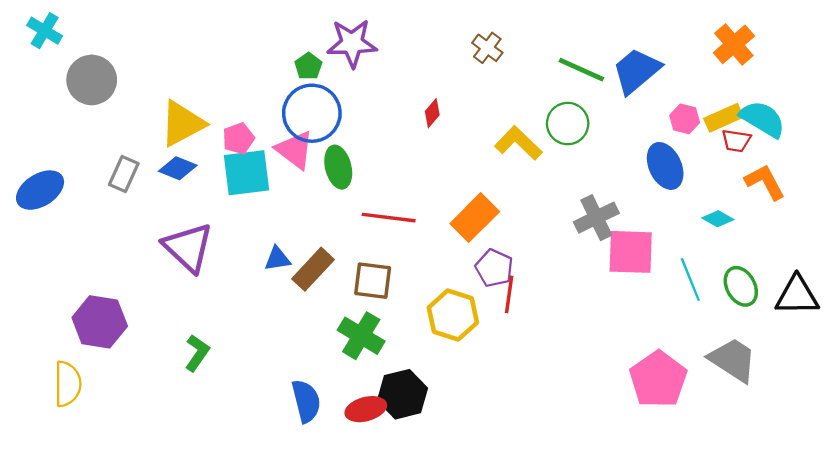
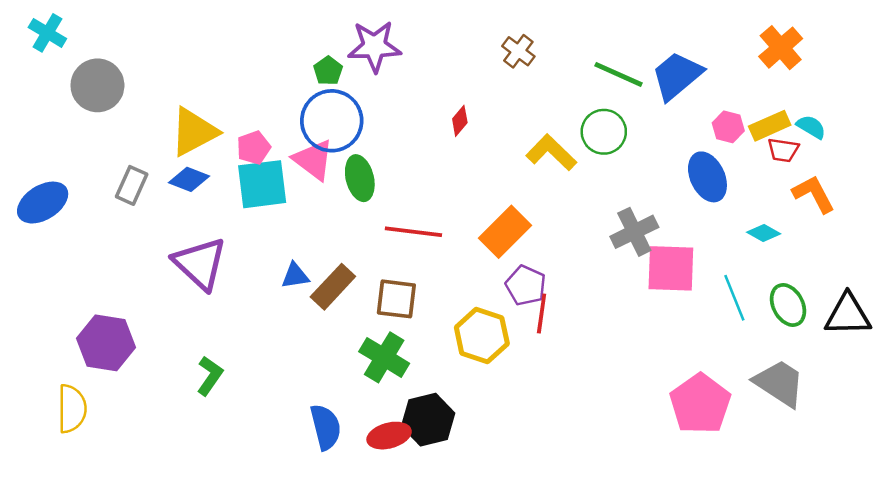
cyan semicircle: (763, 119) -> (811, 127), size x0.6

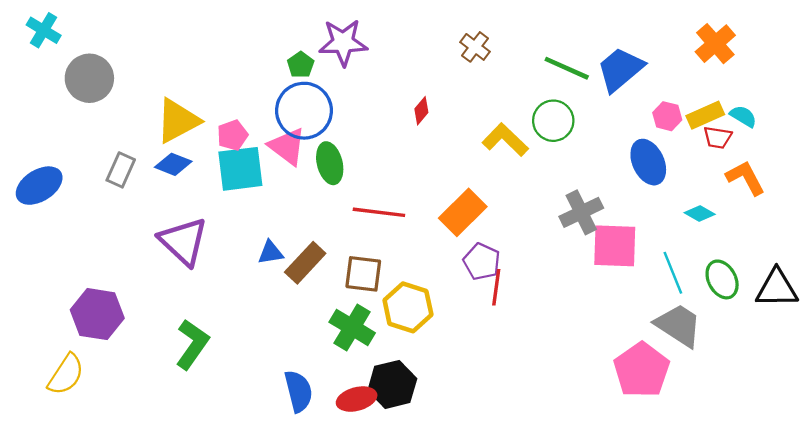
yellow hexagon: (482, 335) -> (408, 307), moved
green L-shape: (210, 376) -> (192, 344), size x1.4
gray trapezoid: (779, 383) -> (678, 325), moved
yellow semicircle: (72, 409) -> (66, 374), turned 33

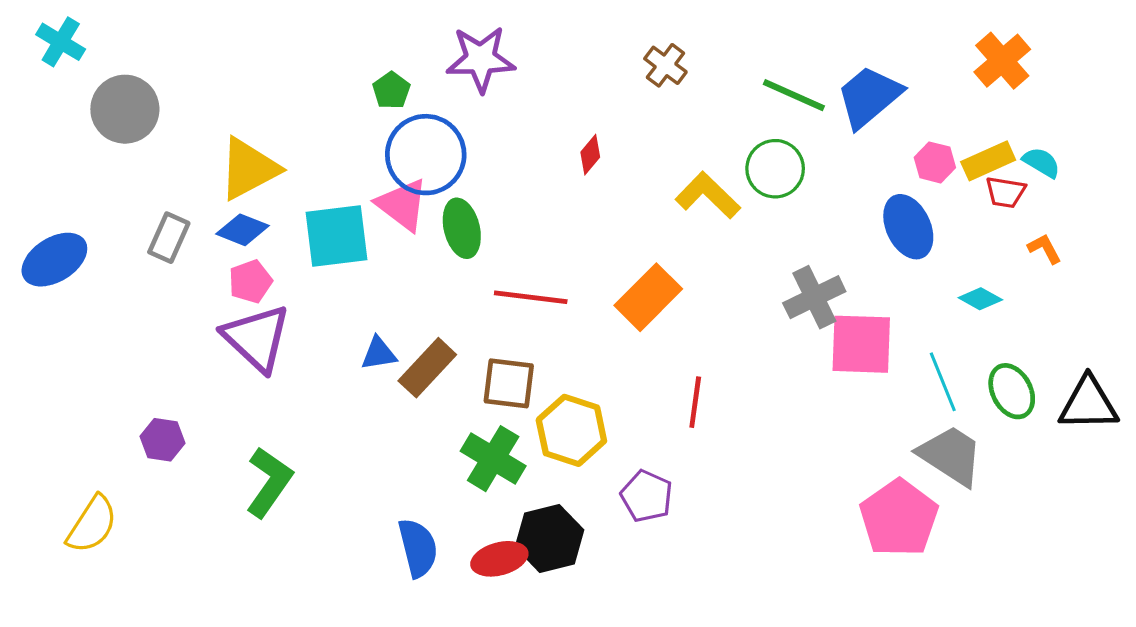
green pentagon: (301, 65) -> (391, 90), moved
pink pentagon: (232, 135) -> (250, 282), moved
orange L-shape: (746, 178) -> (1045, 249), size x0.6
purple pentagon: (482, 262) -> (647, 496), moved
purple hexagon: (97, 314) -> (163, 440), moved, size x0.6

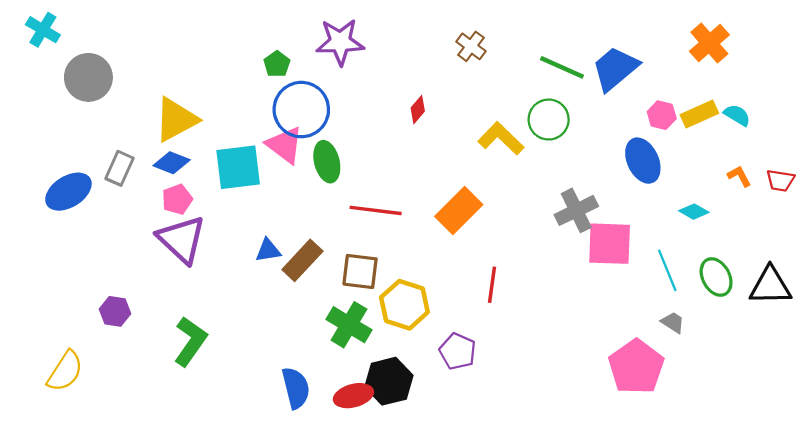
red trapezoid: (1005, 192) -> (780, 181), moved
blue ellipse: (54, 260) -> (68, 192), moved
gray trapezoid: (951, 455) -> (673, 322), size x0.5

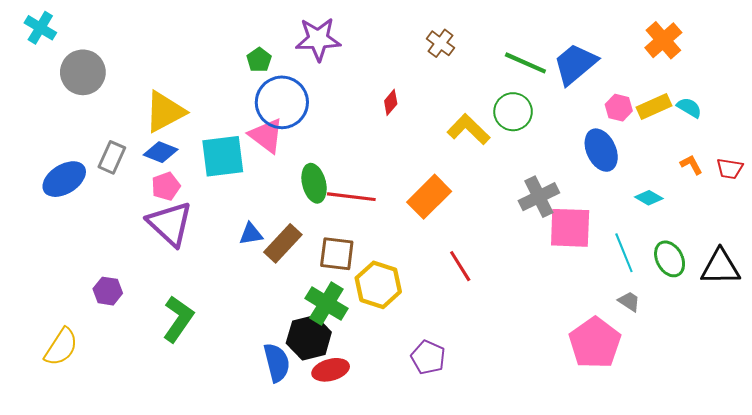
green ellipse: (327, 162) -> (314, 183), moved
red line: (492, 285) -> (460, 266), turned -40
purple pentagon: (458, 351) -> (428, 357), moved
black hexagon: (389, 381) -> (309, 338), moved

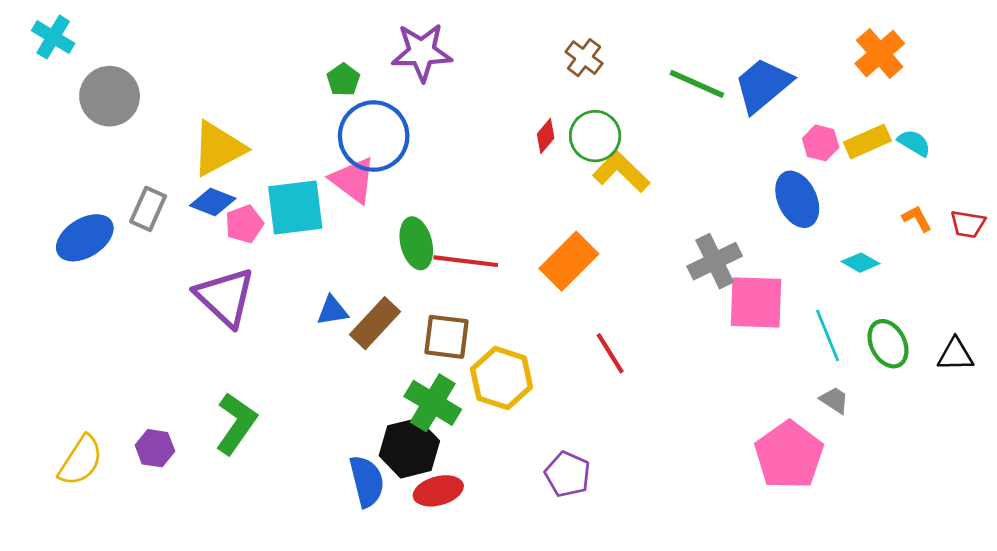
red diamond: (391, 102) -> (546, 136), moved
green circle: (513, 112) -> (595, 136), moved
pink pentagon: (166, 186) -> (244, 224), moved
black triangle: (720, 267) -> (955, 355), size x0.7
purple hexagon: (108, 291) -> (155, 448), moved

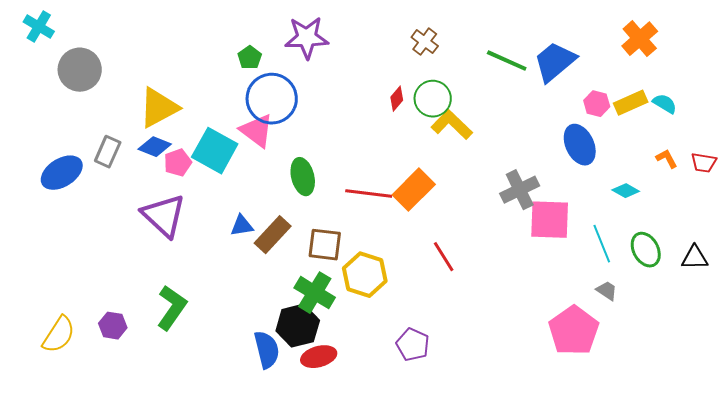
cyan square: (295, 208) -> (215, 151), turned 36
red line: (466, 261) -> (369, 194), moved

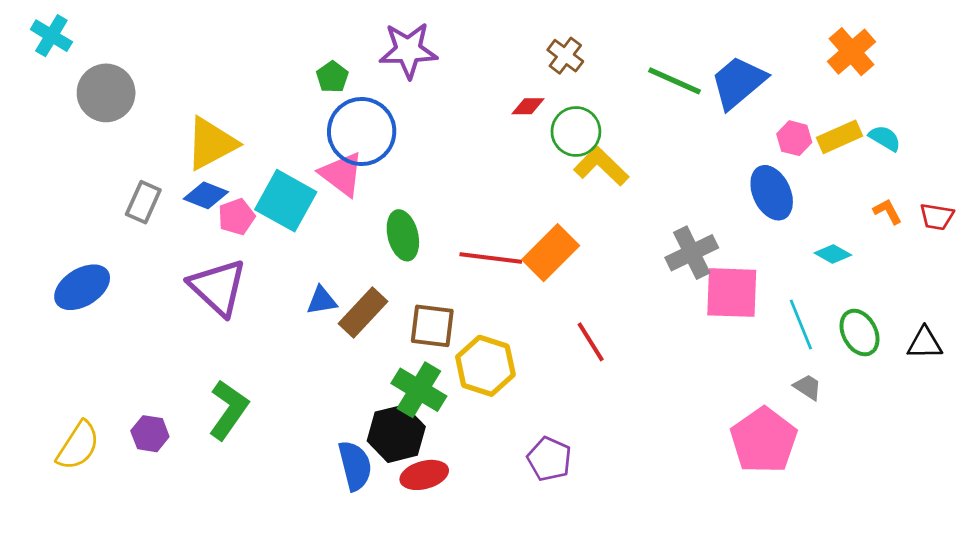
red diamond: (397, 99) -> (528, 106), moved, turned 50
blue ellipse: (62, 173) -> (82, 287), moved

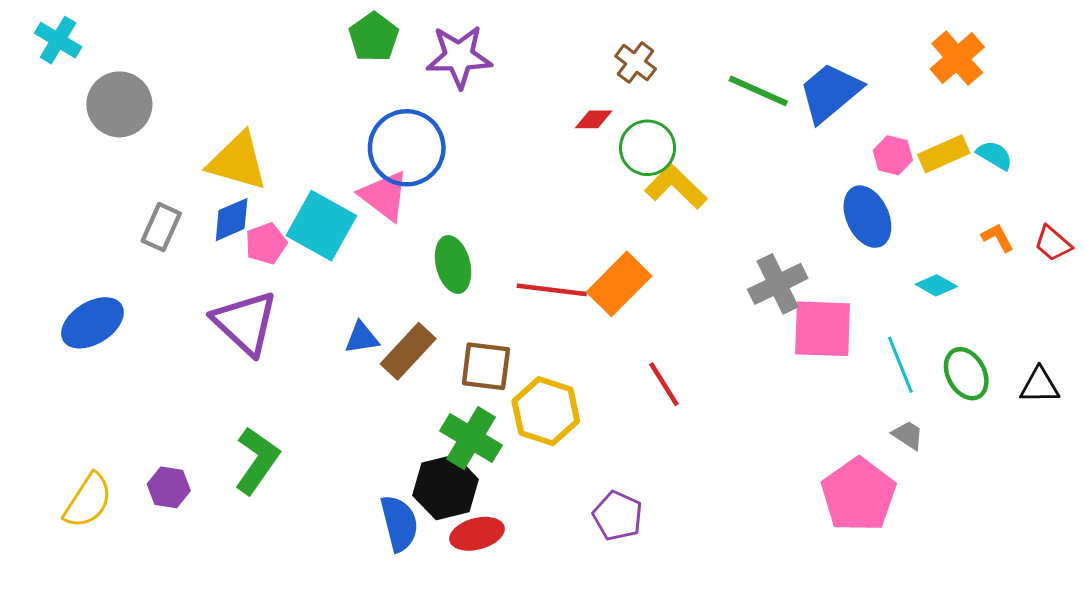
green pentagon: (332, 77) -> (374, 37), moved, size x1.4
yellow triangle: (211, 143) -> (238, 161), turned 44
blue diamond: (206, 195) -> (232, 220), turned -45
red trapezoid: (937, 217) -> (1053, 244), turned 32

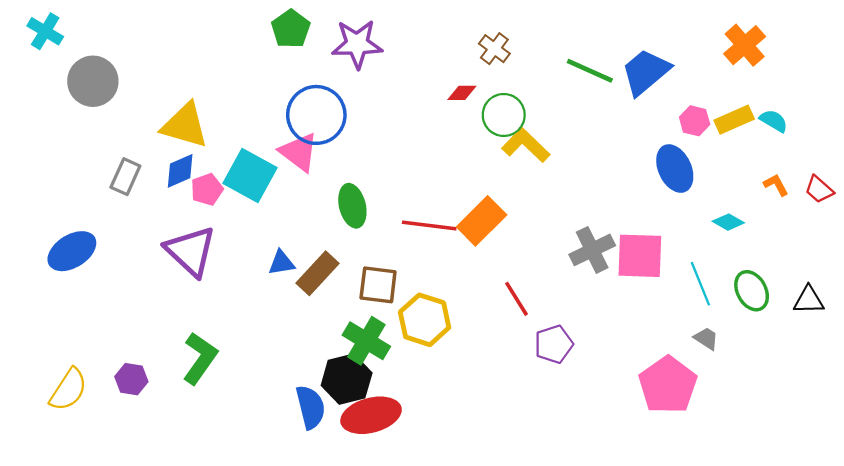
gray cross: (778, 284) -> (592, 250), moved
purple pentagon: (618, 516) -> (554, 344), moved, turned 30
red ellipse: (477, 534) -> (371, 415), size x1.4

